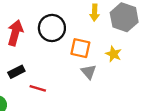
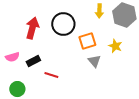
orange square: (80, 48) -> (87, 41), turned -30

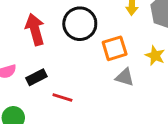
red arrow: (32, 28) -> (35, 29), turned -30
gray triangle: (94, 61) -> (125, 77), turned -32

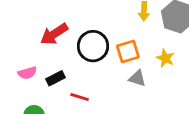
black circle: (80, 24) -> (93, 46), moved
red arrow: (35, 29) -> (54, 34), turned -108

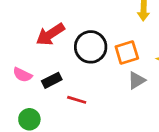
pink semicircle: (27, 73) -> (22, 75), turned 42
gray triangle: (137, 78) -> (137, 80), turned -48

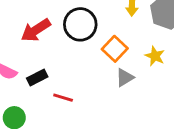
black circle: (91, 47) -> (80, 24), moved
orange square: (127, 52) -> (115, 49), turned -30

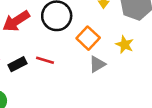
red line: (63, 98) -> (45, 60), moved

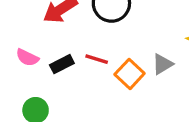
orange square: (88, 38) -> (130, 74), moved

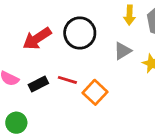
gray triangle: (163, 64) -> (123, 51), moved

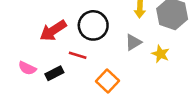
red line: (67, 80) -> (78, 55), moved

